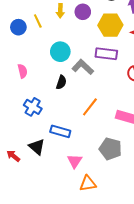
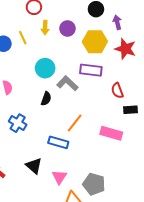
blue rectangle: (60, 131) -> (58, 142), moved
black triangle: (37, 147) -> (34, 166), moved
gray pentagon: (110, 149) -> (94, 184), moved

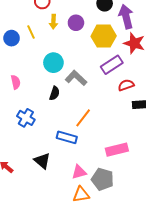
purple arrow: (117, 22) -> (126, 17), size x1.6
purple rectangle: (91, 70) -> (112, 65), moved, turned -40
red semicircle: (117, 91) -> (126, 85), turned 91
pink rectangle: (111, 133) -> (117, 150), moved, turned -30
pink triangle: (59, 177) -> (79, 172), moved, turned 42

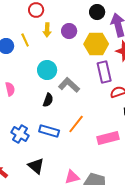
purple rectangle: (112, 65) -> (104, 72), turned -70
blue cross: (26, 118) -> (20, 134), moved
blue rectangle: (67, 137) -> (49, 131), moved
pink rectangle: (117, 150) -> (108, 138), moved

